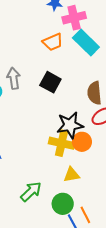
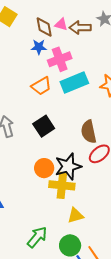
cyan rectangle: (86, 42) -> (74, 82), turned -60
black square: (50, 82) -> (44, 126), turned 35
orange circle: (82, 142) -> (44, 168), moved

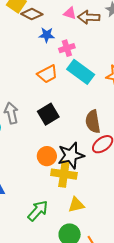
brown diamond: (44, 27) -> (32, 14), moved, turned -55
pink cross: (60, 59) -> (67, 48), size x0.7
cyan rectangle: (74, 82) -> (81, 72), turned 56
green arrow: (37, 237) -> (38, 211), moved

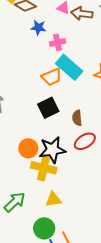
orange trapezoid: (47, 74) -> (52, 77), moved
black square: (48, 114) -> (48, 108), moved
brown semicircle: (93, 122) -> (77, 118), size x0.7

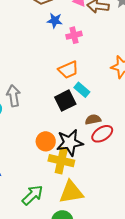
cyan rectangle: (69, 67) -> (82, 90), moved, size x0.6
brown semicircle: (77, 118) -> (93, 119), moved, turned 84
yellow triangle: (53, 199) -> (71, 192), size x1.5

